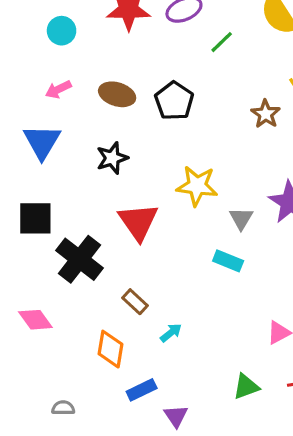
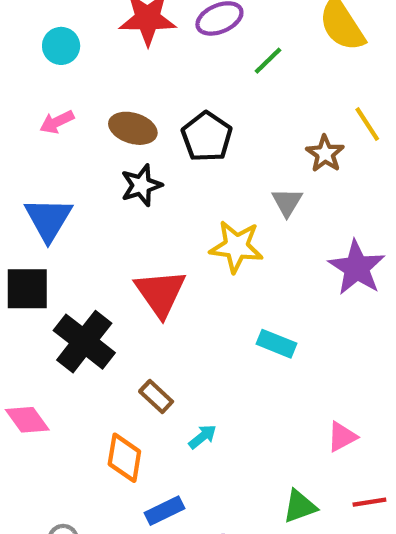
blue triangle: (42, 142) -> (48, 219), moved
black star: (112, 158) -> (141, 185), moved
gray triangle: (241, 218) -> (287, 202), moved

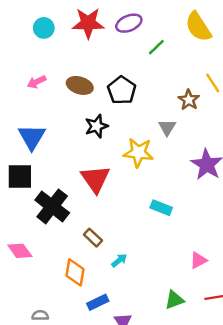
cyan circle: (61, 46) -> (44, 28), moved
black star: (141, 185) -> (97, 126), moved

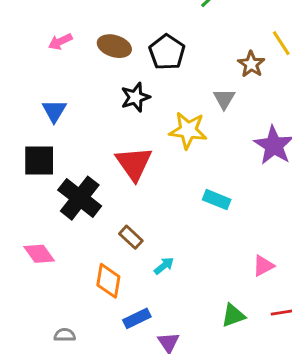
blue triangle: (32, 137) -> (54, 111), size x0.7

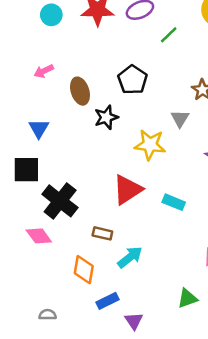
brown ellipse: (114, 46) -> (80, 91), moved, turned 55
red triangle: (134, 163) -> (127, 190), moved, turned 32
brown rectangle: (131, 237) -> (102, 233), turned -30
pink diamond: (39, 254) -> (39, 236), moved
cyan arrow: (164, 266) -> (130, 257), size x1.5

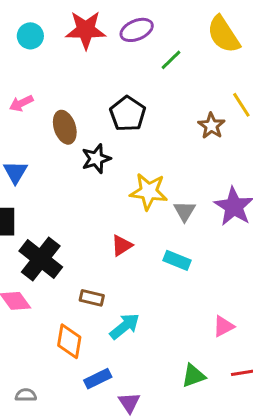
gray triangle: (180, 119) -> (185, 211), moved
red triangle: (127, 190) -> (122, 245), size x0.6

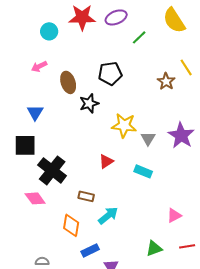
cyan circle: (30, 36) -> (49, 31), moved
black pentagon: (128, 114) -> (110, 73), turned 30

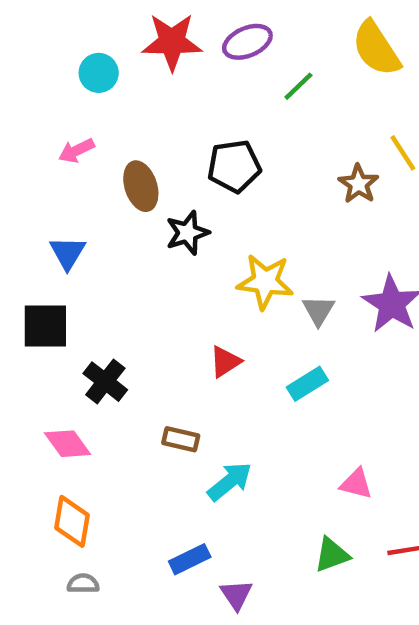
black cross: (52, 170) -> (105, 382), size x0.7
cyan rectangle: (143, 171) -> (307, 384), turned -54
pink triangle: (174, 215) -> (356, 484), moved, turned 42
orange diamond: (71, 225) -> (72, 521), moved

